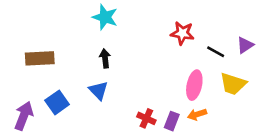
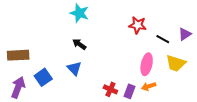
brown rectangle: (40, 58) -> (18, 55), moved
black arrow: (105, 58) -> (79, 44), turned -48

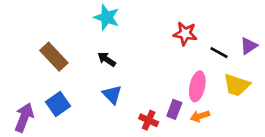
brown rectangle: (18, 55) -> (54, 57), moved, turned 50
blue triangle: (74, 68) -> (112, 94), moved
purple rectangle: (130, 91) -> (174, 109), moved

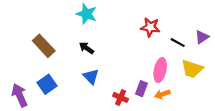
purple arrow: (24, 117) -> (19, 95), turned -45

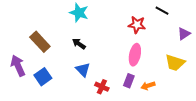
black line: (178, 43) -> (162, 11), moved
pink ellipse: (160, 70) -> (135, 55), moved
purple arrow: (19, 95) -> (18, 66), moved
red cross: (121, 97) -> (102, 87), moved

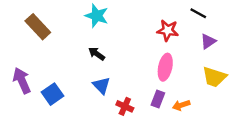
purple triangle: (184, 34) -> (208, 41), moved
brown rectangle: (40, 42) -> (38, 27), moved

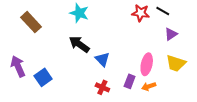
red star: (168, 30) -> (141, 13), moved
black arrow: (97, 54) -> (79, 44), size x1.5
pink ellipse: (165, 67) -> (147, 64), moved
blue triangle: (101, 86) -> (102, 59), moved

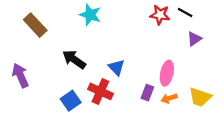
black arrow: (79, 44) -> (74, 59), moved
yellow trapezoid: (176, 63) -> (200, 97), moved
blue square: (43, 77) -> (71, 101), moved
red cross: (102, 87) -> (100, 91), moved, size x1.5

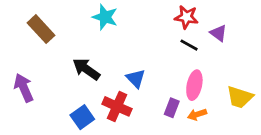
black line: (185, 12) -> (189, 45), moved
purple triangle: (194, 39) -> (218, 33), moved, turned -49
yellow trapezoid: (200, 97) -> (240, 97), moved

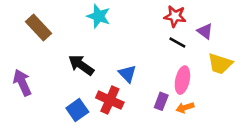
yellow trapezoid: (240, 97) -> (220, 64), moved

